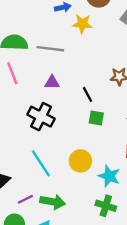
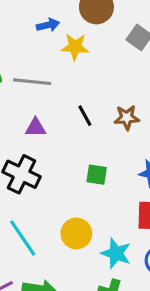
black line: (87, 94) -> (85, 116), moved

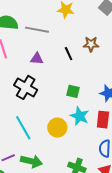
brown star: (127, 118) -> (91, 44), moved
cyan star: (116, 253) -> (80, 116), moved

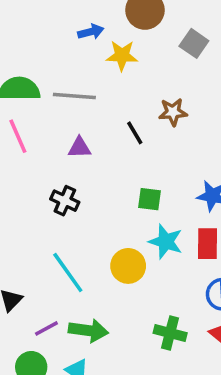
black cross: (26, 87) -> (65, 201), size x0.7

